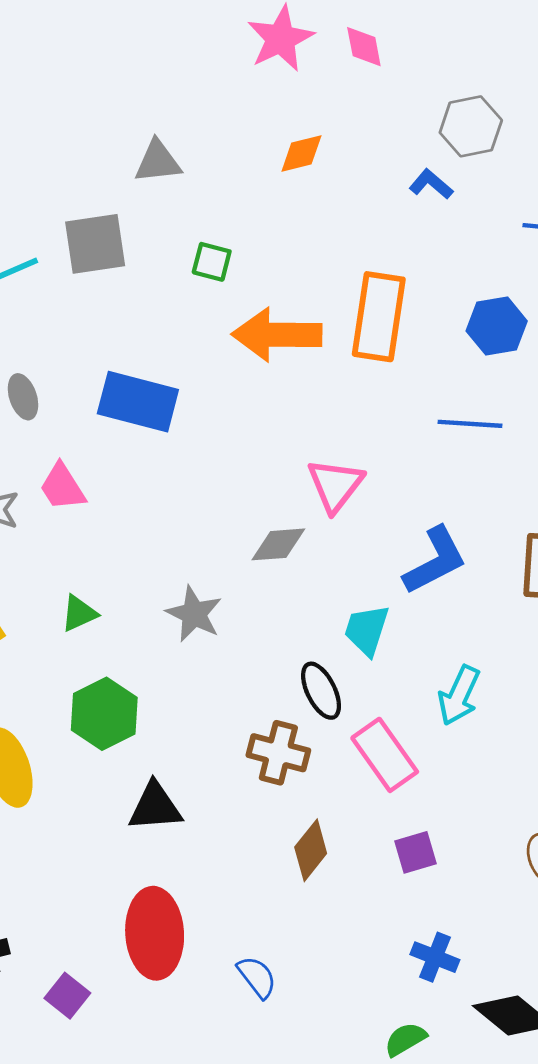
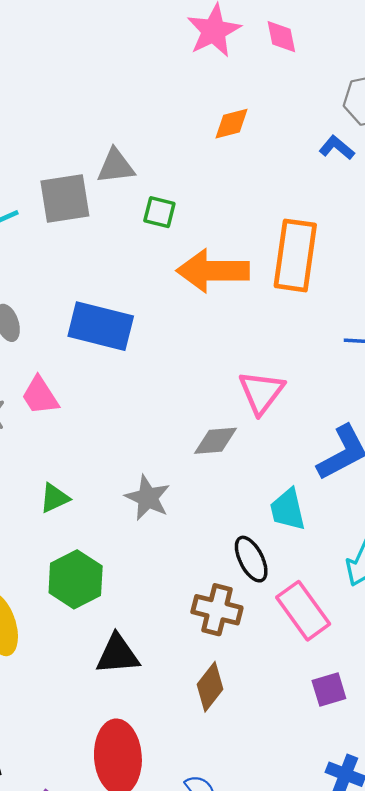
gray triangle: (158, 162) -> (116, 166), moved
cyan trapezoid: (367, 630) -> (288, 510), turned -30
brown diamond: (311, 850) -> (210, 687), moved

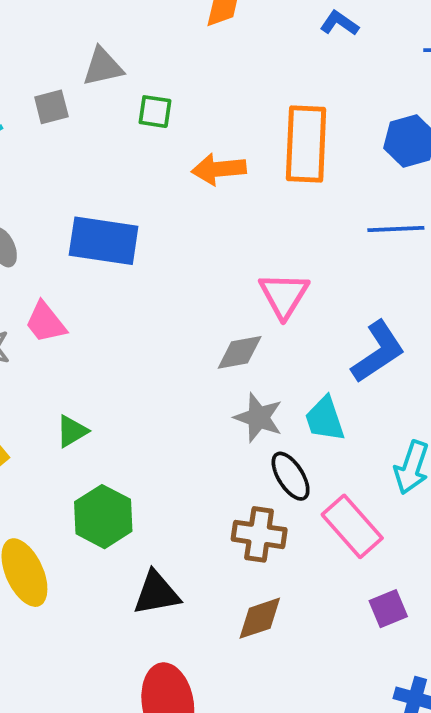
gray square: (65, 198) -> (51, 107), size x0.6
orange arrow: (213, 271) -> (219, 169), size x0.7
gray star: (148, 498) -> (258, 418), moved
brown diamond: (210, 687) -> (260, 618), turned 39

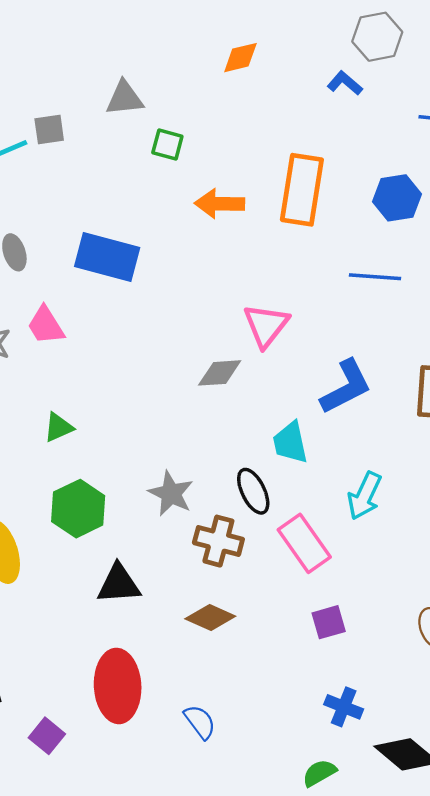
gray square: (51, 107) -> (49, 129), moved
gray star: (258, 418) -> (171, 494), moved
brown diamond: (260, 618) -> (210, 618), turned 36

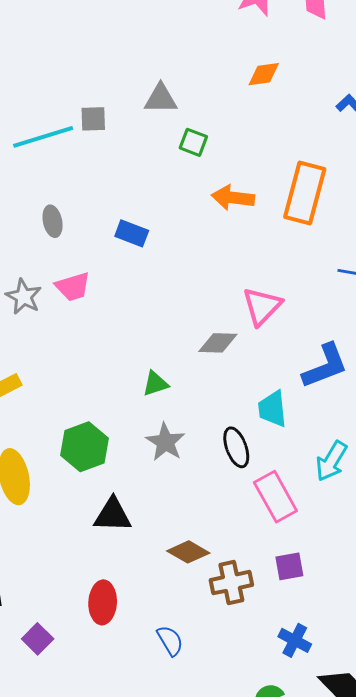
blue rectangle: (107, 257) -> (132, 233), size x0.6
pink trapezoid: (46, 325) -> (73, 287), turned -81
green triangle: (58, 427) -> (155, 384), moved
brown cross: (218, 541) -> (231, 583), moved, turned -33
red ellipse: (118, 686) -> (103, 602), size x0.7

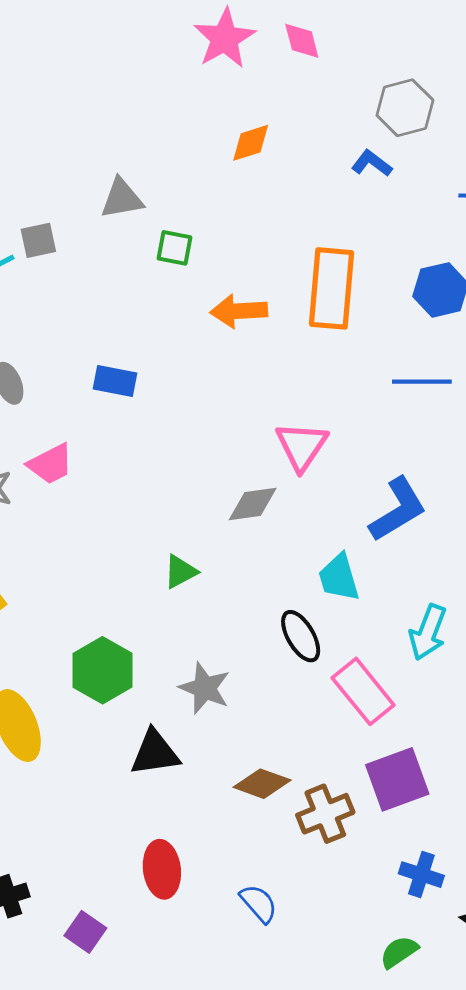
gray star: (165, 442) -> (205, 688), moved
purple square: (289, 566) -> (397, 779), size x1.6

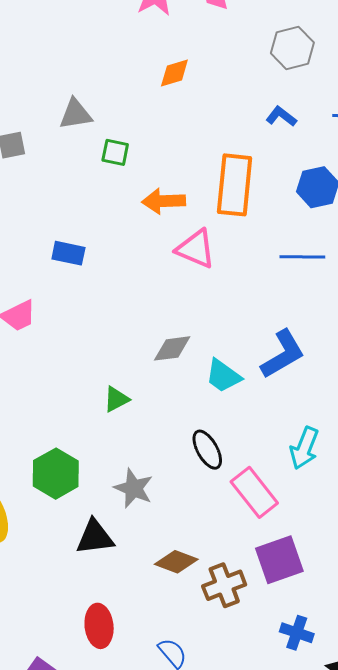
blue L-shape: (372, 163) -> (281, 116), moved
pink triangle: (302, 446) -> (196, 249), moved, turned -42
cyan trapezoid: (339, 578) -> (223, 376), moved, turned -39

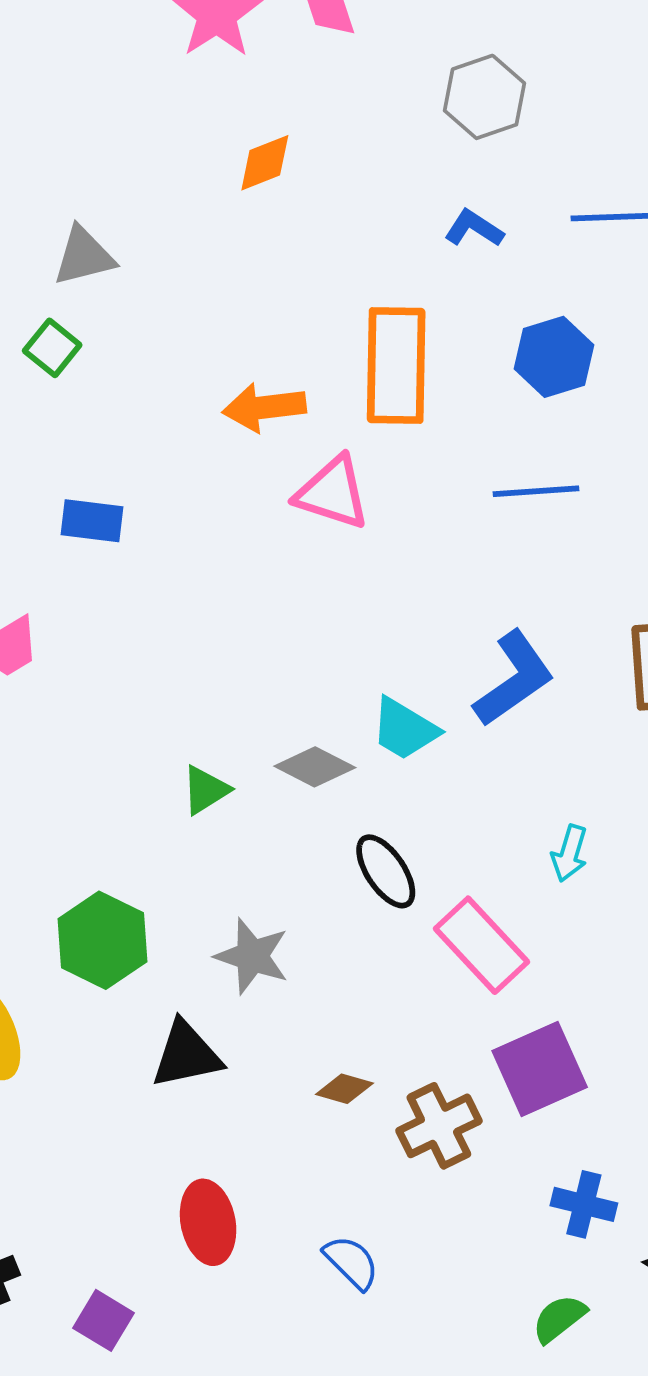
green square: (115, 152) -> (52, 348), moved, turned 32
gray diamond: (172, 348) -> (315, 767), moved, turned 39
cyan arrow: (304, 448) -> (569, 853), size x0.7
brown diamond: (176, 562) -> (344, 1089), size x0.7

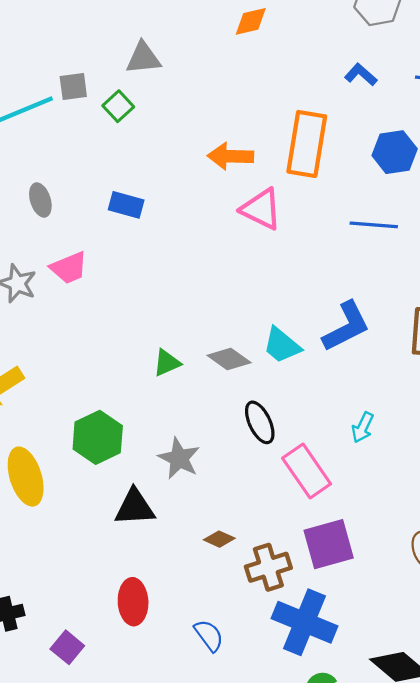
blue cross: (584, 1204) -> (304, 622), moved, size x1.8

